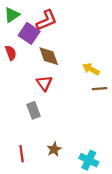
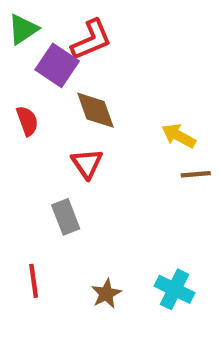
red semicircle: (11, 53) -> (27, 121), moved
red line: (22, 154) -> (34, 281), moved
cyan cross: (89, 160) -> (174, 289), moved

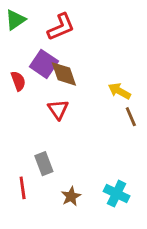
purple square: (57, 65) -> (44, 64), moved
brown line: (196, 174) -> (131, 117), turned 72
gray rectangle: (66, 217) -> (44, 164), moved

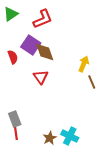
yellow arrow: (119, 91) -> (84, 64), turned 84
gray rectangle: (44, 164) -> (15, 119), moved
cyan cross: (117, 194) -> (70, 136), moved

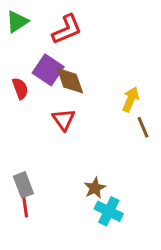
brown star: (50, 138) -> (95, 188), moved

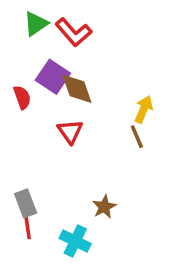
green triangle: (17, 22) -> (36, 24), moved
red L-shape: (67, 29) -> (73, 32), turned 72
brown line: (143, 127) -> (137, 137), moved
cyan cross: (109, 211) -> (75, 241), moved

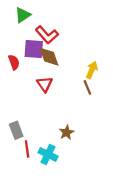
red L-shape: (73, 32) -> (47, 35), moved
purple square: (53, 77) -> (34, 49), turned -30
red line: (27, 226) -> (27, 149), moved

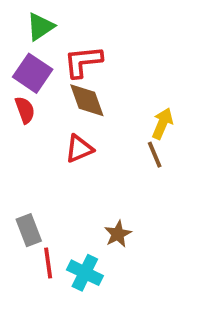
red L-shape: (47, 35) -> (83, 62), turned 125
purple square: (34, 49) -> (33, 73), moved, turned 30
red triangle: (45, 84) -> (79, 149), turned 42

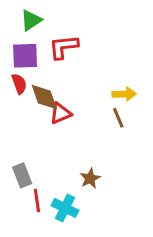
purple square: (33, 73) -> (25, 56), turned -36
brown diamond: (87, 100) -> (44, 97), moved
yellow arrow: (162, 124) -> (124, 94), turned 65

